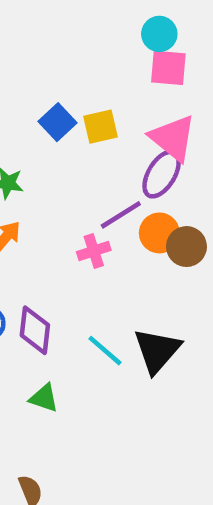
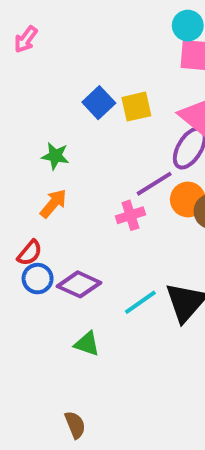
purple diamond: (35, 330) -> (79, 284), turned -72
cyan line: (105, 351) -> (140, 302), turned -76

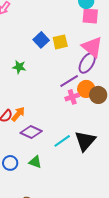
orange arrow: (53, 203) -> (18, 114), moved
pink cross: (130, 215) -> (72, 97), moved
blue circle: (38, 279) -> (10, 163), moved

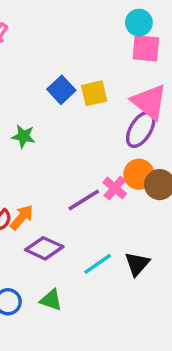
purple line: (69, 81) -> (84, 200), moved
pink cross: (72, 97) -> (115, 188), turned -32
black triangle: (85, 141) -> (137, 264), size x0.7

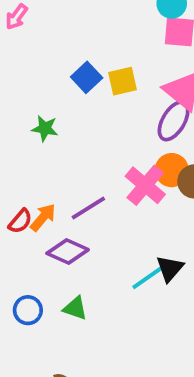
pink cross: (115, 188) -> (145, 185), size x1.5
purple line: (84, 200) -> (88, 208), moved
cyan line: (98, 264) -> (147, 278), moved

